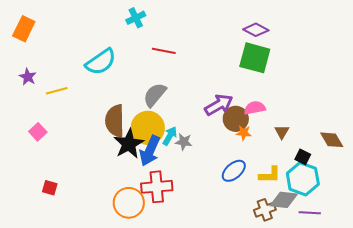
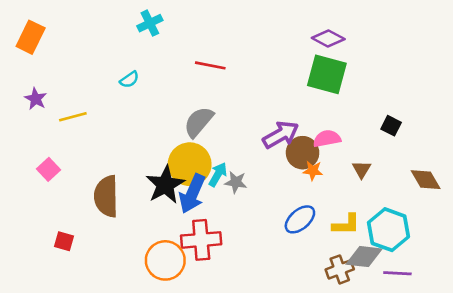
cyan cross: (136, 18) -> (150, 23), moved
cyan semicircle: (101, 62) -> (129, 80), size x0.5
brown semicircle: (115, 121) -> (106, 196), moved
black square: (303, 157) -> (391, 126), moved

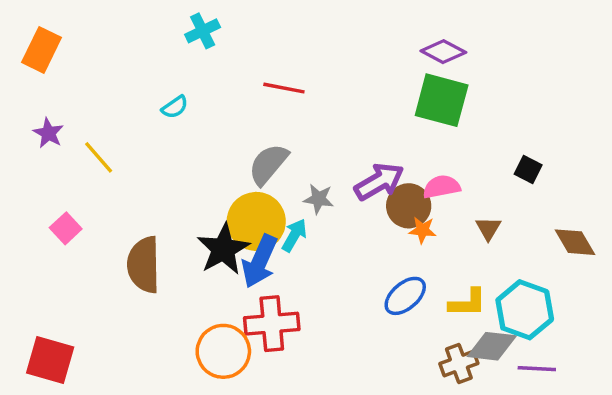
yellow line: (73, 117) -> (99, 157), turned 64
gray star: (236, 182) -> (319, 199), moved
red square: (64, 241) -> (50, 360), moved, size x1.8

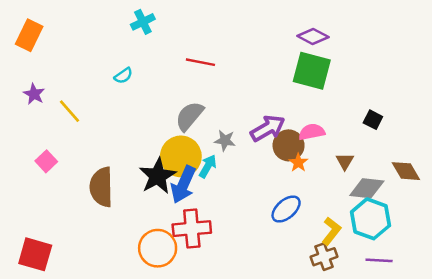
orange star: (423, 230) -> (298, 163), turned 30
yellow L-shape: (468, 303) -> (331, 231), moved, turned -52
gray diamond: (492, 346) -> (367, 188), moved

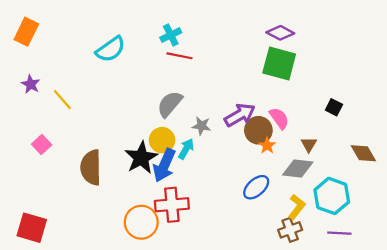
cyan cross: (143, 22) -> (171, 35), moved
cyan semicircle: (123, 76) -> (111, 49), moved, size x1.8
pink semicircle: (312, 132) -> (279, 118), turned 65
yellow circle: (181, 156) -> (162, 140), size x0.7
gray diamond: (367, 188) -> (298, 169), moved

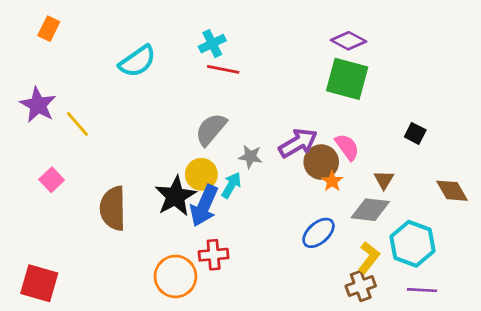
orange rectangle: (26, 32) -> (49, 29), moved, size x0.7
purple star: (31, 84) -> (38, 105), size x1.5
red cross: (172, 205) -> (214, 255), size x0.7

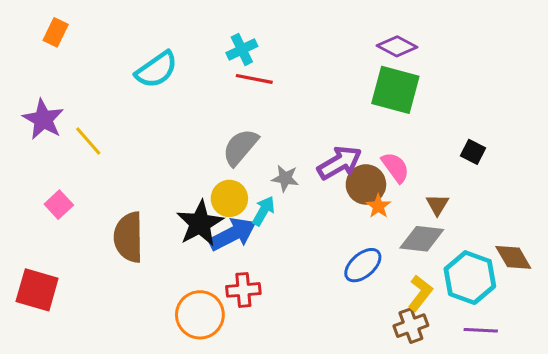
brown diamond: (452, 191) -> (513, 257), moved
blue arrow: (204, 206) -> (233, 234), turned -141
red square: (39, 283) -> (37, 290), moved

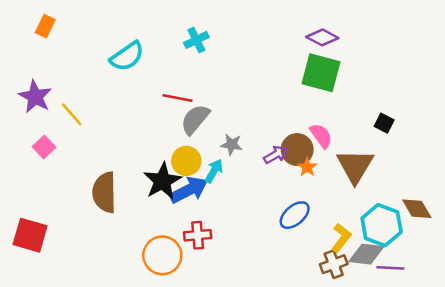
red line: (254, 79) -> (177, 98), moved
purple arrow: (340, 163) -> (276, 155), moved, size x0.7
pink square: (59, 205) -> (44, 147), moved
brown triangle: (437, 205) -> (355, 166), size x2.0
gray diamond: (422, 239) -> (366, 254), moved

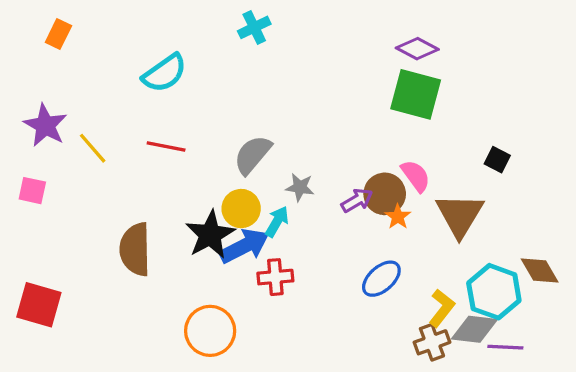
cyan cross: (196, 40) -> (254, 27), moved
red line: (177, 98) -> (166, 147), moved
pink square: (44, 147) -> (32, 191), moved, turned -35
red cross: (198, 235) -> (275, 277), moved

